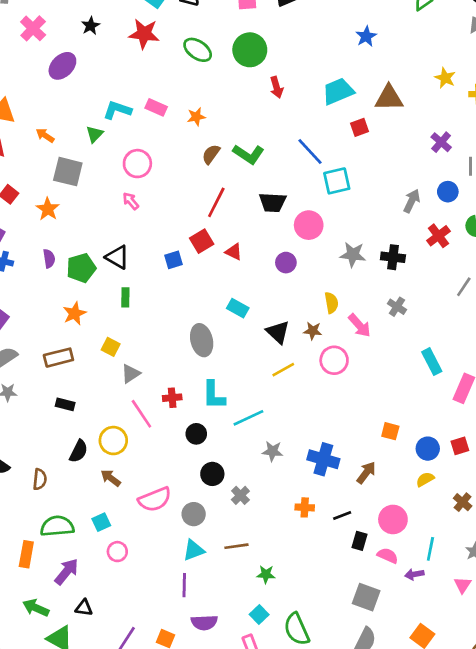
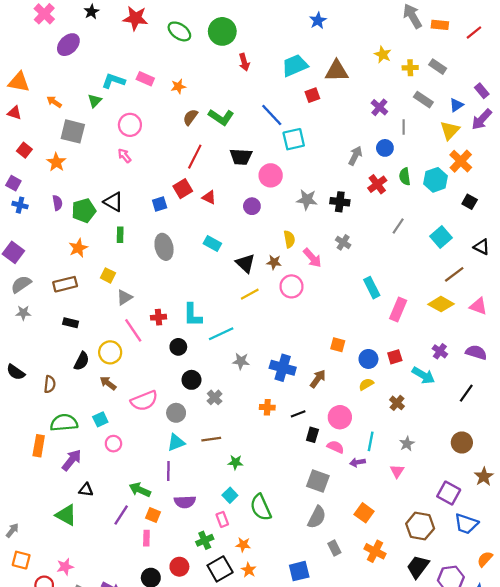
gray ellipse: (202, 340) -> (164, 247), moved
green arrow: (36, 608) -> (140, 490), moved

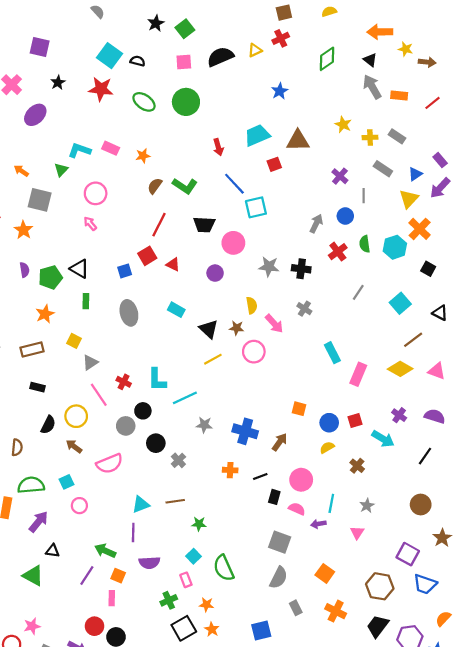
red arrow: (244, 62) -> (218, 147), moved
red cross: (159, 317) -> (124, 382), turned 32
gray circle: (176, 413) -> (126, 426), moved
red circle: (179, 567) -> (94, 626), moved

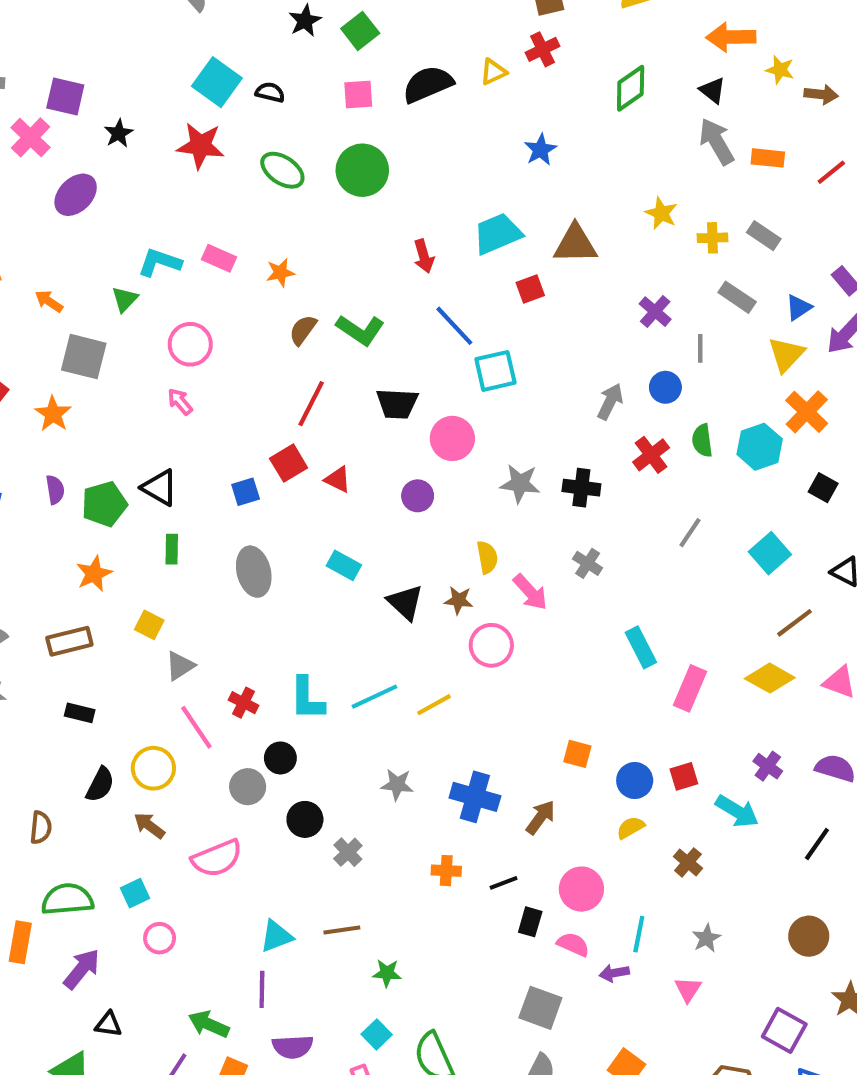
purple square: (40, 47) -> (65, 96), moved
yellow line: (213, 359) -> (434, 705), moved
cyan line: (185, 398) -> (375, 697), moved

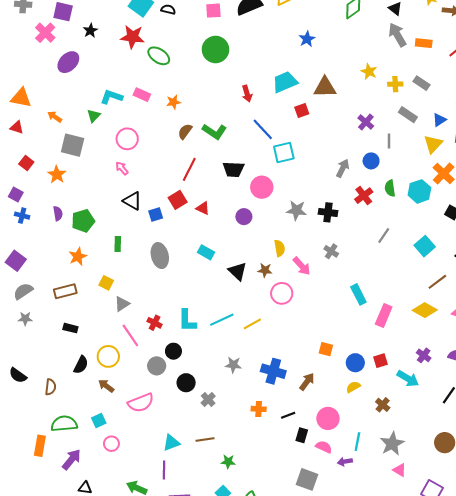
green ellipse: (282, 170) -> (159, 56), moved
black triangle: (160, 488) -> (132, 201), moved
gray star: (706, 938) -> (392, 444), size x1.6
pink triangle: (688, 989) -> (399, 470), moved, turned -32

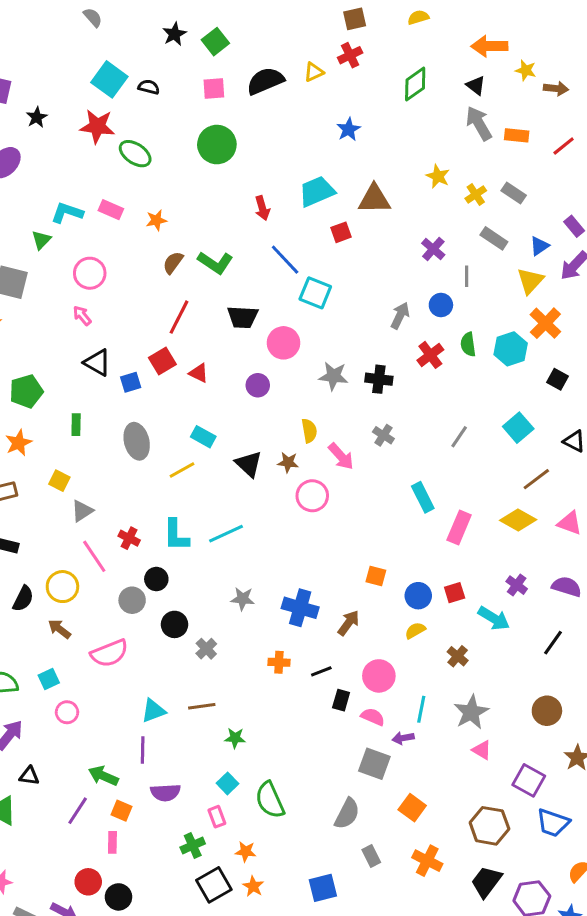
yellow cross: (395, 84) -> (476, 194), turned -32
cyan square: (284, 152) -> (315, 293), turned 35
gray line: (384, 236) -> (459, 437), moved
yellow line: (252, 324) -> (182, 470), moved
gray square: (307, 479) -> (374, 764), moved

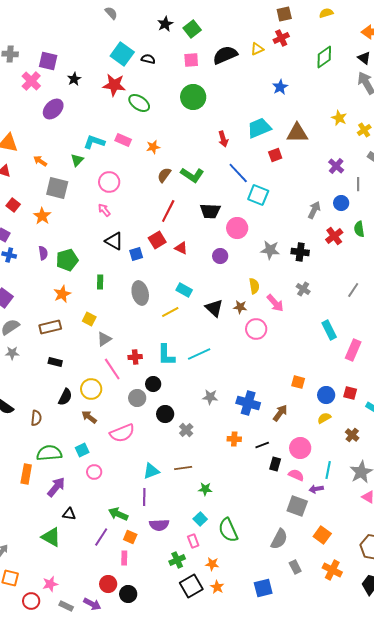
red cross: (129, 538) -> (135, 357), turned -32
red square: (455, 593) -> (350, 393), turned 32

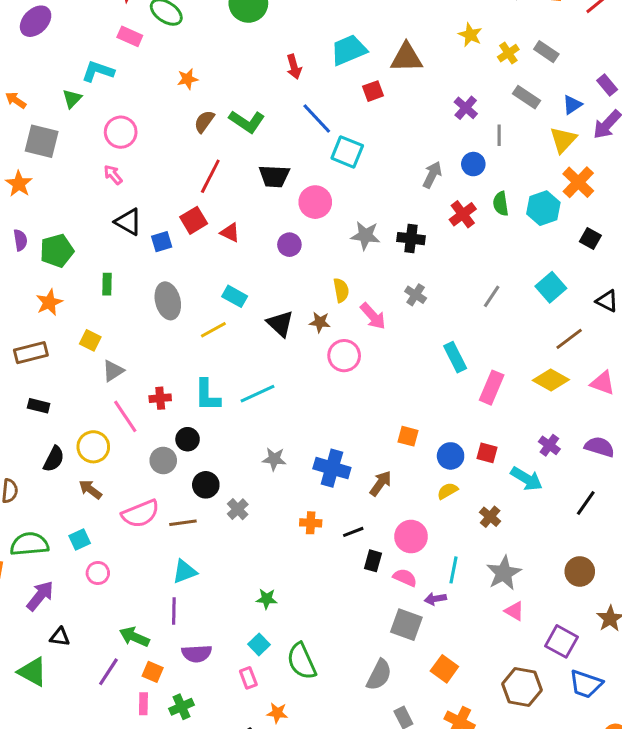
pink rectangle: (123, 140) -> (130, 36), moved
brown line: (183, 468) -> (183, 523), moved
green cross: (177, 560) -> (181, 707), moved

